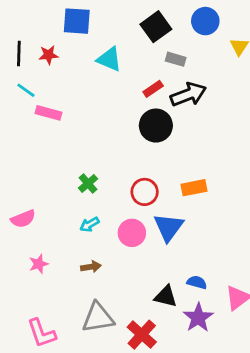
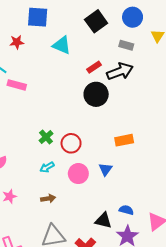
gray rectangle: (176, 59) -> (126, 45), moved
red circle: (145, 192) -> (71, 143), moved
blue triangle: (169, 227) -> (105, 169), size x0.6

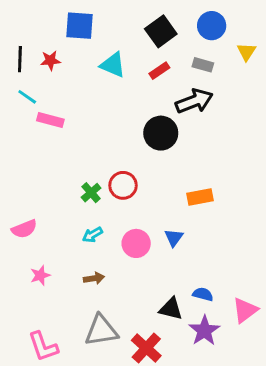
red rectangle: (94, 67) -> (159, 71), moved
red circle: (71, 143) -> (123, 185), moved

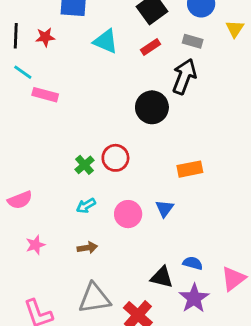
black arrow: (194, 101) -> (184, 76), turned -48

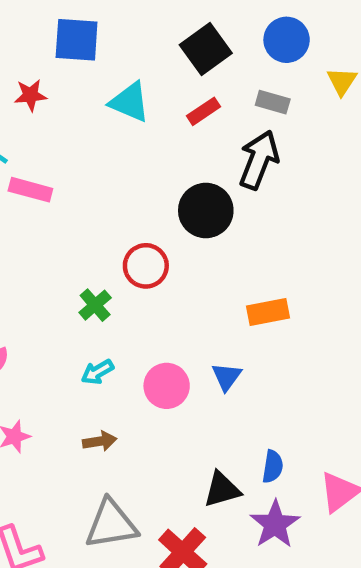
red circle: (115, 158) -> (146, 266), moved
blue semicircle: (193, 263) -> (273, 467), turned 84
black triangle: (162, 277) -> (222, 490), turned -30

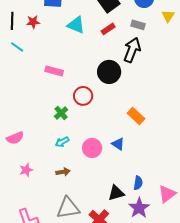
pink rectangle: (30, 190) -> (54, 71), moved
orange rectangle: (268, 312) -> (136, 116), turned 54
blue triangle: (227, 377) -> (118, 144), turned -32

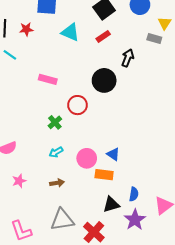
gray rectangle: (138, 25) -> (154, 38), moved
black arrow: (132, 50) -> (128, 58), size x0.7
orange rectangle: (136, 116) -> (104, 175), moved, turned -36

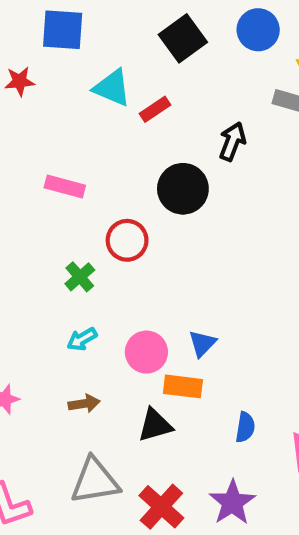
red rectangle: (103, 36) -> (155, 109), moved
blue triangle: (113, 154) -> (202, 343), turned 40
black triangle: (111, 204) -> (155, 425), moved
purple star: (135, 220) -> (232, 502), moved

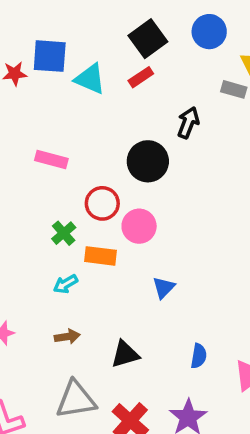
blue square: (63, 30) -> (50, 56), moved
red rectangle: (155, 109) -> (141, 77), moved
pink circle: (146, 352) -> (139, 226), moved
orange rectangle: (183, 386) -> (100, 256), moved

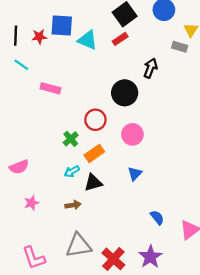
pink rectangle: (51, 160) -> (51, 88), moved
pink circle: (139, 226) -> (132, 134), moved
orange rectangle: (100, 256) -> (94, 153), turned -42
black triangle: (125, 354) -> (93, 183), moved
blue semicircle: (199, 356) -> (157, 217), turned -48

